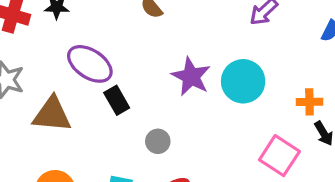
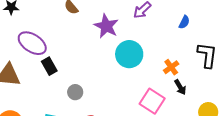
purple star: (191, 77) -> (106, 26), moved
orange cross: (309, 102) -> (171, 67), turned -35

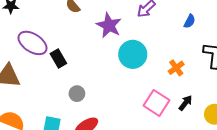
black rectangle: (49, 66) -> (58, 58), moved
black arrow: (180, 87) -> (185, 103), moved, turned -112

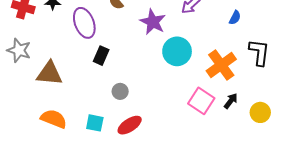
purple ellipse: (33, 43) -> (84, 23), moved, turned 36
black rectangle: (58, 58) -> (101, 56), turned 54
orange cross: (176, 68) -> (221, 65), size x1.8

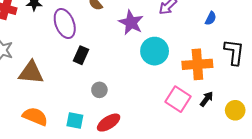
orange cross: (221, 65) -> (197, 64), turned 32

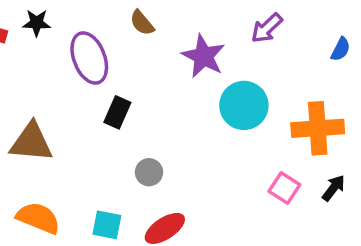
pink square: (178, 99) -> (284, 188), size x0.7

